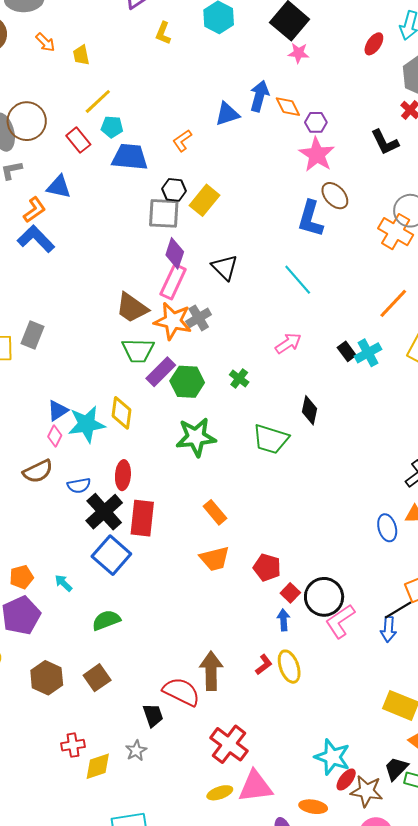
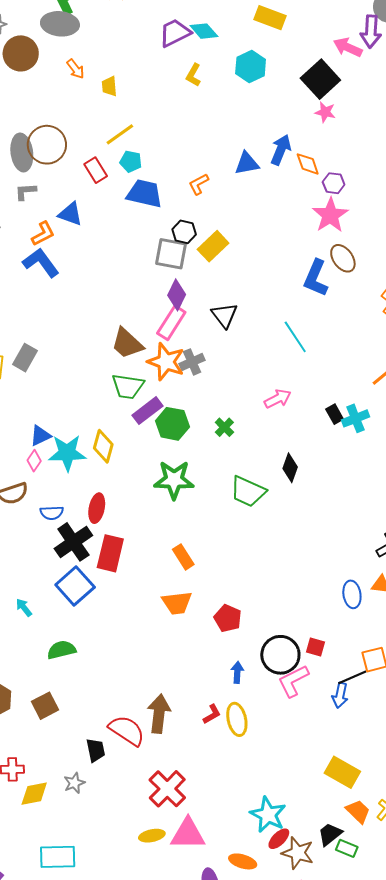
red square: (290, 593) -> (316, 647), moved, turned -36

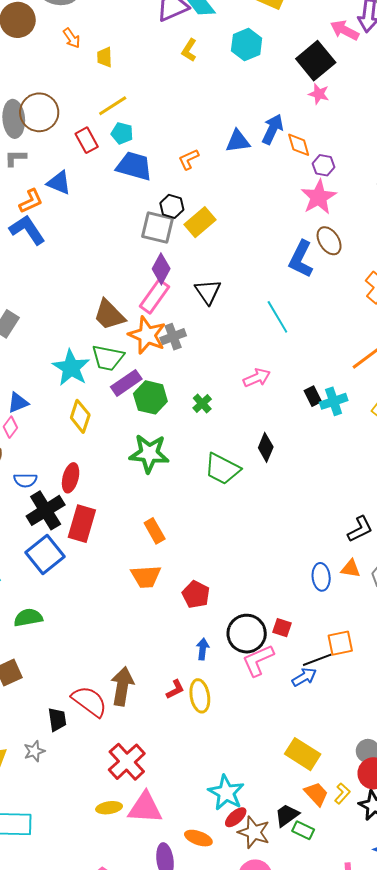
cyan star: (67, 453) -> (71, 368), moved, turned 30
blue arrow: (340, 695) -> (304, 677), turned -135

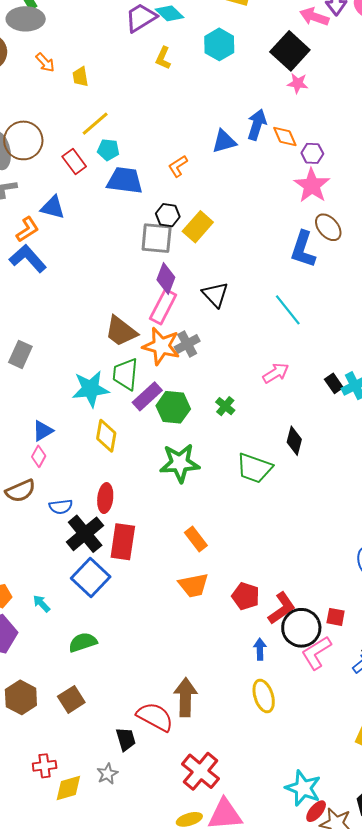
green trapezoid: (108, 358) -> (125, 374), turned 92
cyan star: (71, 368) -> (90, 389), turned -30
red L-shape: (175, 689) -> (282, 608), moved, size x1.6

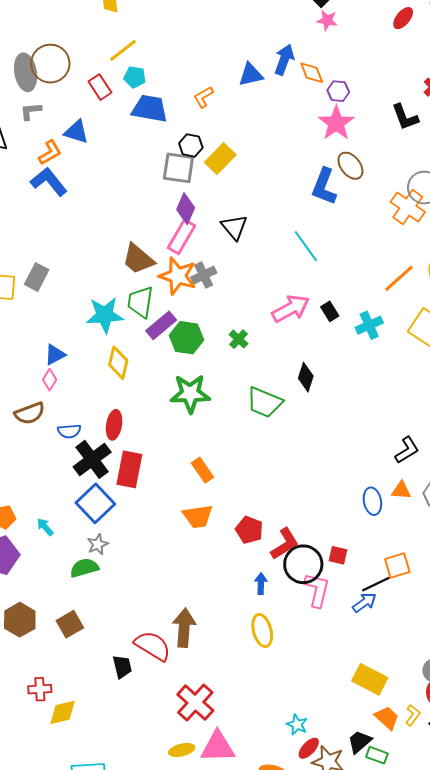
pink arrow: (276, 373) -> (291, 309), size x1.4
black rectangle: (334, 383) -> (330, 311), moved
pink L-shape: (316, 653) -> (317, 590), turned 132
gray star: (107, 774) -> (98, 544), moved
cyan star: (303, 788) -> (297, 725), size x0.6

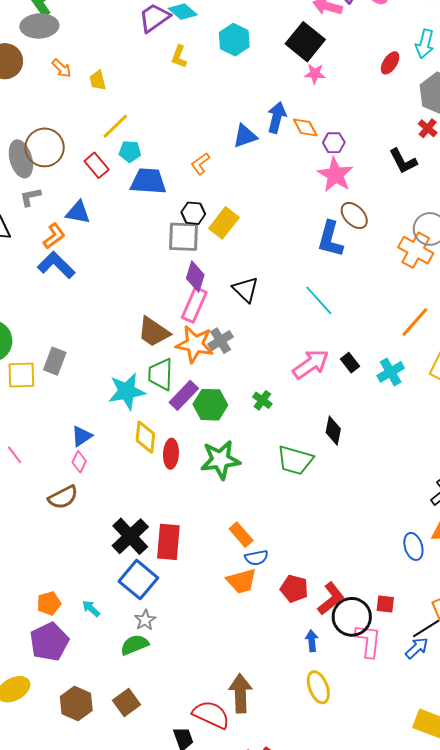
red ellipse: (114, 425) -> (171, 454), moved
blue semicircle: (69, 431) -> (256, 558), moved

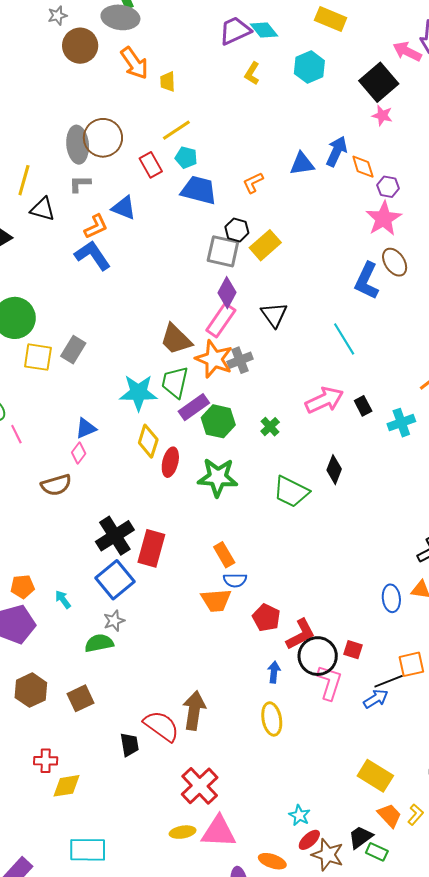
orange arrow: (62, 68) -> (134, 63), size x1.6

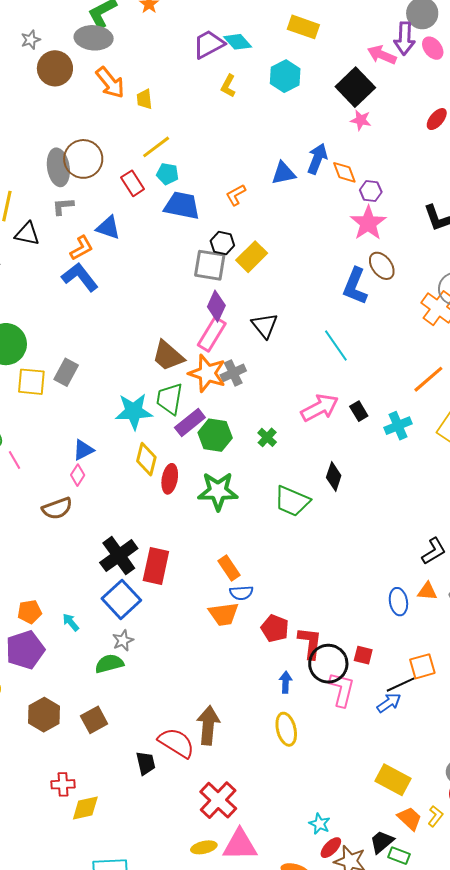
red L-shape: (301, 634) -> (310, 643), turned -52

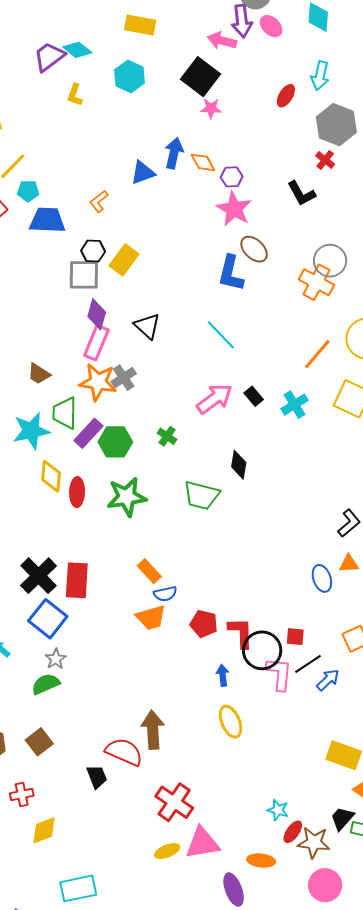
brown trapezoid: (168, 356) -> (39, 374), moved, size x0.7
black line: (401, 685) -> (308, 664), moved
red cross: (63, 784) -> (22, 794), moved

